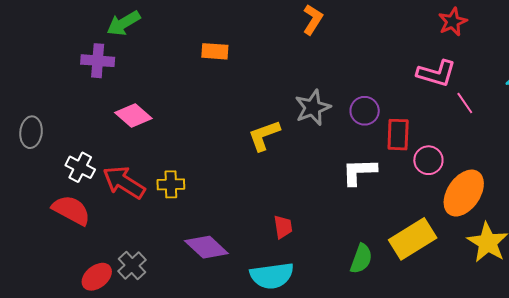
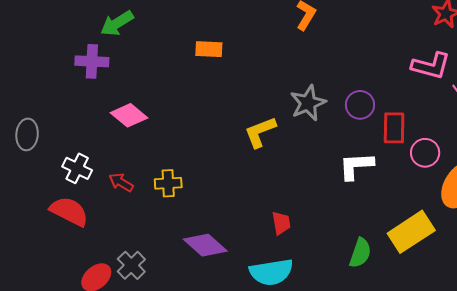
red arrow: (124, 182) -> (121, 182), size x0.6

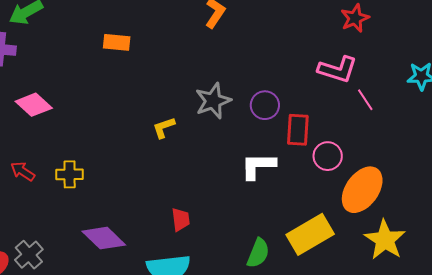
yellow L-shape: (260, 132) -> (164, 128), size x0.7

